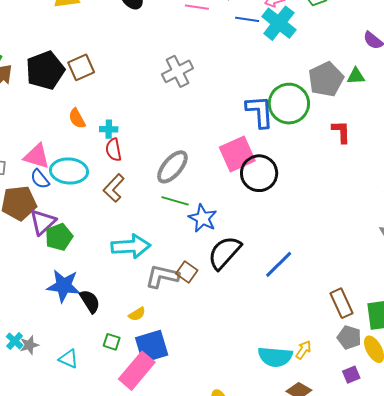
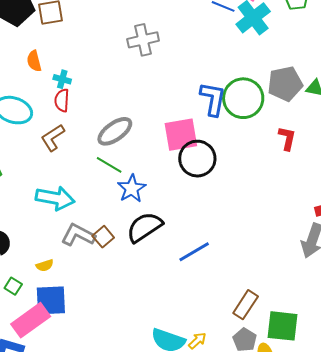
brown rectangle: (341, 303) -> (246, 305), turned 44

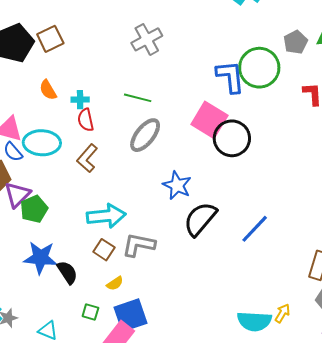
gray pentagon: (285, 84) -> (295, 42), size x0.7
pink square: (181, 135) -> (209, 120), turned -33
green line: (109, 165) -> (138, 98), moved
brown square: (103, 237) -> (104, 250), moved

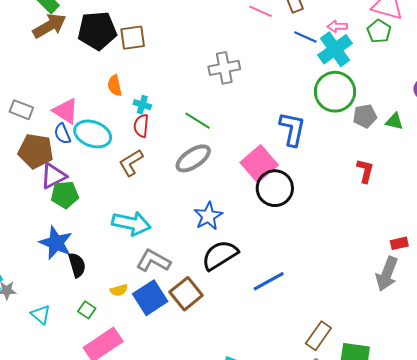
green circle: (259, 68) -> (335, 92), moved
brown square: (104, 250) -> (186, 294), moved, size x1.5
blue square: (131, 315) -> (150, 298), moved, turned -32

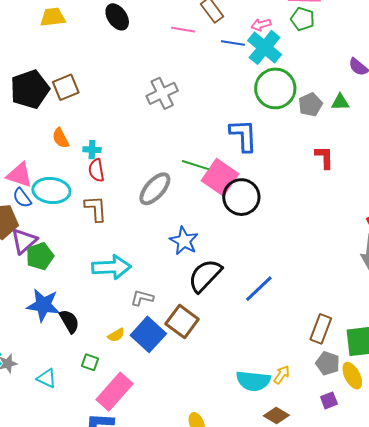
green line: (198, 121) -> (195, 165), moved
brown L-shape: (131, 163) -> (96, 209), turned 132
gray L-shape: (153, 261) -> (142, 298), size x0.7

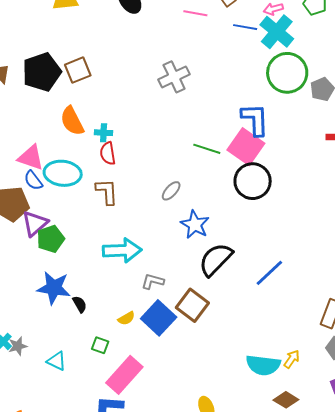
orange semicircle: (61, 138) -> (72, 121), size x1.4
pink square: (220, 177) -> (246, 147), moved
gray ellipse: (155, 189) -> (171, 191), moved, size x0.6
black semicircle: (69, 321) -> (80, 304), size x0.7

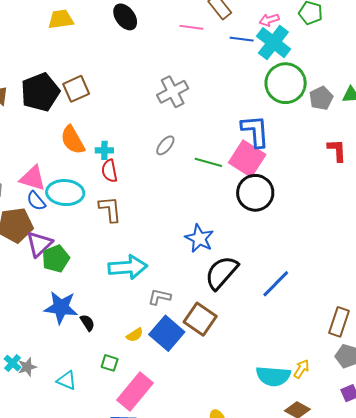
gray ellipse: (171, 191) -> (165, 145), moved

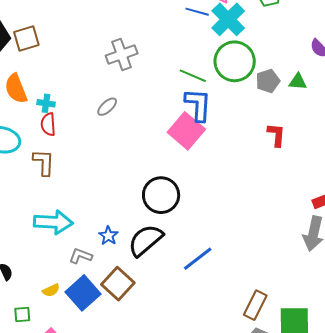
green line: (208, 162) -> (193, 76), moved
black circle: (255, 193) -> (161, 195), moved
blue star: (199, 238) -> (108, 236), moved, size x0.7
green square: (110, 363) -> (22, 315), turned -30

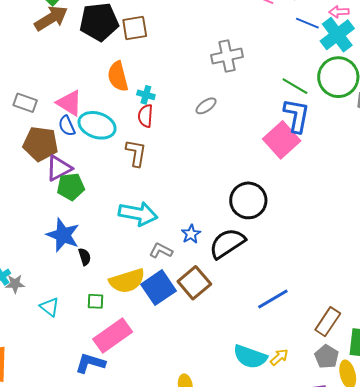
blue line: (198, 259) -> (273, 299), moved
yellow semicircle: (51, 290) -> (127, 281), size x2.0

